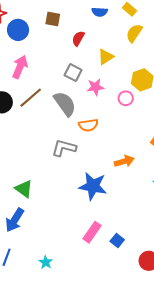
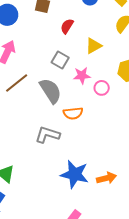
pink circle: (126, 98) -> (102, 88), moved
orange arrow: (124, 161) -> (107, 178), moved

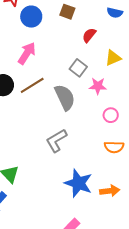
pink circle: (102, 88) -> (111, 115), moved
orange semicircle: (73, 113) -> (114, 147), moved
gray L-shape: (48, 135) -> (56, 141), turned -55

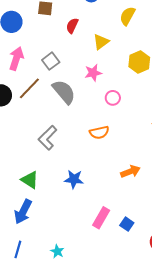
gray square: (78, 68) -> (51, 61), moved, turned 30
gray L-shape: (56, 141) -> (48, 138), moved
orange semicircle: (114, 147) -> (99, 132), moved
blue star: (78, 183) -> (74, 179), moved, size x0.7

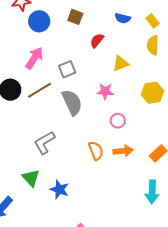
yellow semicircle: (127, 16) -> (153, 45), turned -42
orange semicircle: (99, 132) -> (96, 151), turned -114
orange arrow: (130, 171) -> (123, 151), moved
green triangle: (30, 180) -> (31, 178), moved

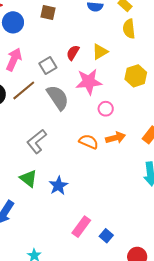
red semicircle: (97, 40) -> (73, 53), moved
pink star: (105, 91) -> (89, 82), size x1.5
orange semicircle: (96, 151) -> (89, 142), turned -36
blue star: (59, 189) -> (58, 186), turned 30

